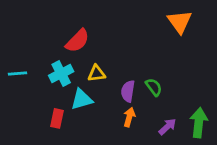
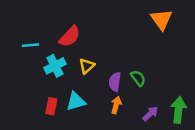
cyan line: (17, 73) -> (31, 45), moved
yellow triangle: (97, 73) -> (87, 66), turned -35
cyan triangle: (82, 99) -> (76, 101), moved

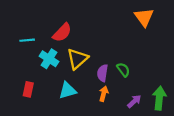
cyan cross: (55, 66) -> (49, 59), turned -30
yellow triangle: (87, 66) -> (77, 59), size x1.5
red rectangle: (51, 106) -> (28, 89), moved

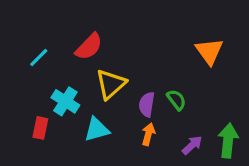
orange triangle: (144, 17) -> (209, 51), moved
cyan line: (27, 40) -> (39, 58), turned -40
cyan cross: (49, 59) -> (65, 101), moved

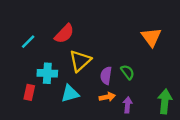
cyan cross: (65, 101) -> (47, 73), turned -30
orange arrow: (148, 134) -> (107, 97), turned 63
purple arrow: (192, 145) -> (128, 105), moved, turned -42

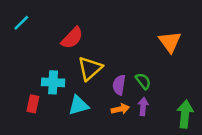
cyan line: (28, 42) -> (21, 23), moved
purple arrow: (128, 105) -> (143, 106), moved

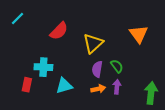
yellow triangle: (90, 68) -> (93, 43), moved

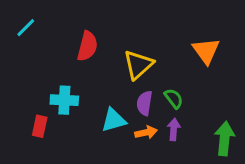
red semicircle: (59, 31) -> (87, 46), turned -30
cyan triangle: (64, 86) -> (114, 120), moved

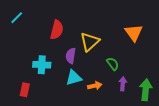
purple semicircle: (144, 103) -> (71, 56), moved
red rectangle: (40, 126) -> (25, 90), moved
purple arrow: (174, 129) -> (123, 84), moved

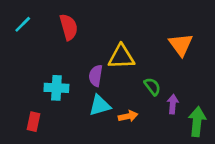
red semicircle: (57, 30) -> (69, 27), moved, turned -30
yellow triangle: (90, 42) -> (121, 57), turned 40
purple arrow: (123, 84) -> (173, 104), moved

